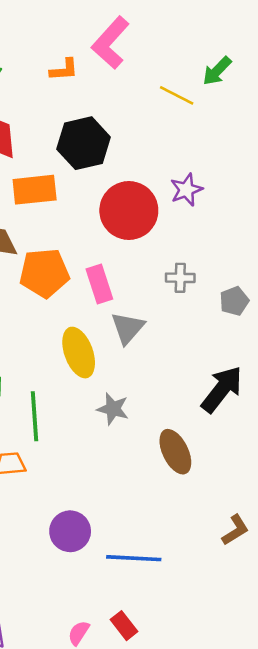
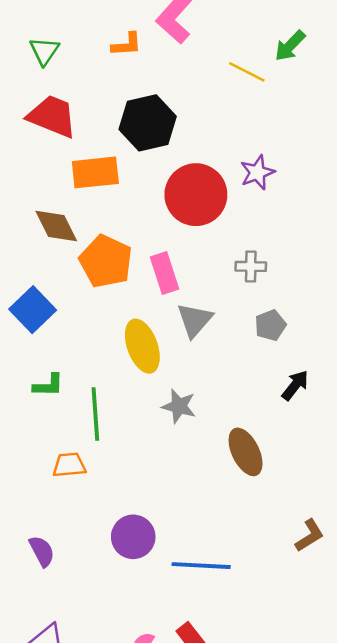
orange pentagon: (44, 273) -> (106, 261), turned 30
gray pentagon: (234, 301) -> (270, 325), moved
black arrow: (222, 389) -> (295, 385), size x0.6

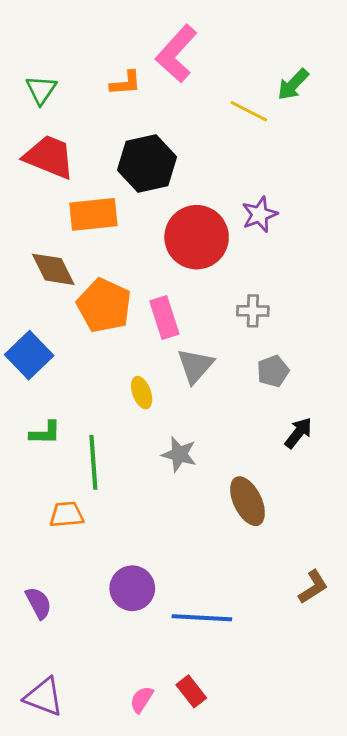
yellow ellipse: (142, 346) -> (142, 393), size x0.6

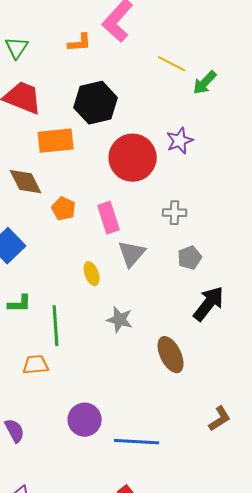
green arrow: (293, 84) -> (205, 83), moved
orange pentagon: (104, 306) -> (64, 209), size x0.6
black arrow: (298, 433) -> (209, 304), size x1.5

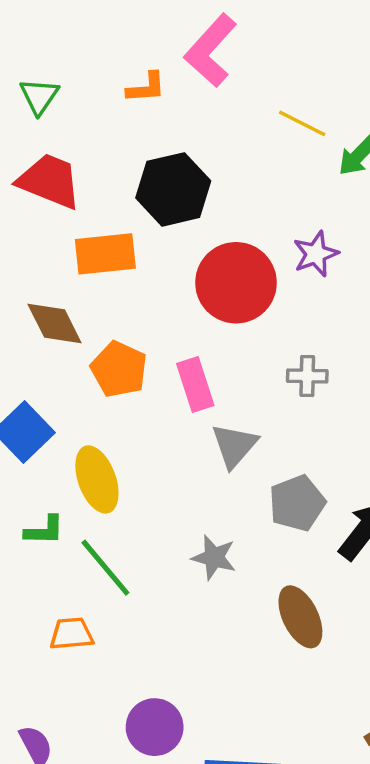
orange pentagon: (64, 209) -> (119, 369), size x1.4
gray pentagon: (190, 258) -> (297, 503), moved, size x1.4
yellow ellipse: (92, 274) -> (97, 479), moved, size x1.6
green line: (56, 326) -> (105, 568), turned -36

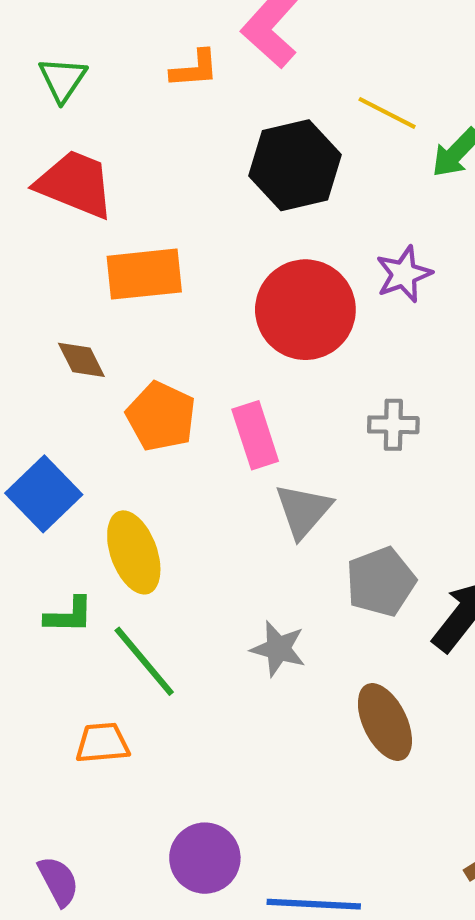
black hexagon: (173, 189) -> (295, 165), moved
brown diamond: (55, 323) -> (81, 360), size x0.7

